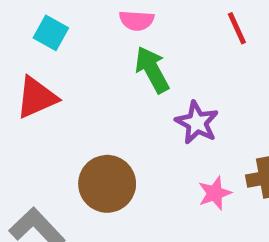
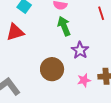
brown circle: (107, 184) -> (52, 69), moved

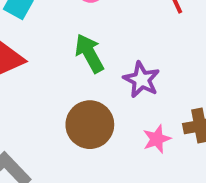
green arrow: (64, 26) -> (89, 53), moved

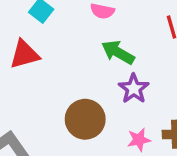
green arrow: (89, 53) -> (118, 52), moved, turned -40

